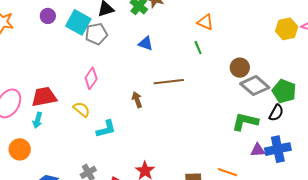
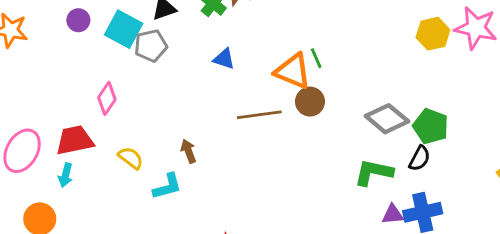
orange triangle: (205, 22) -> (293, 71), moved, size x1.5
green line: (198, 48) -> (316, 58), moved
brown circle: (240, 68) -> (310, 102), moved
pink diamond: (91, 78) -> (107, 98), moved
brown arrow: (137, 100) -> (188, 151), moved

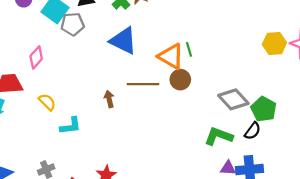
blue triangle: (224, 59) -> (123, 41), size x1.8
brown arrow: (188, 151) -> (109, 99), moved

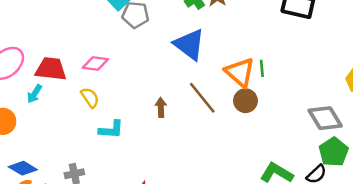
pink diamond: (36, 57) -> (95, 63), moved, turned 45
brown line: (143, 84) -> (202, 98), turned 40
gray diamond: (233, 99) -> (325, 118), moved

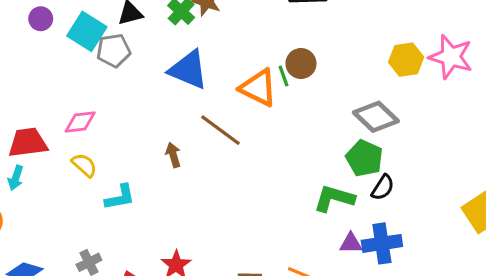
brown circle: (245, 101) -> (301, 63), moved
green pentagon: (334, 152) -> (364, 158), moved

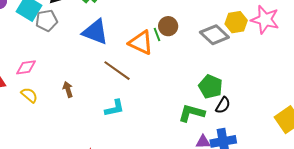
gray diamond: (376, 117) -> (214, 35), moved
brown arrow: (173, 155) -> (68, 89), moved
cyan L-shape: (120, 197) -> (114, 108), moved

